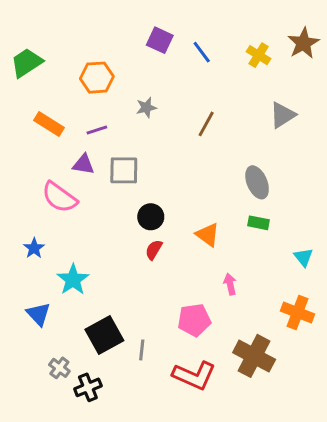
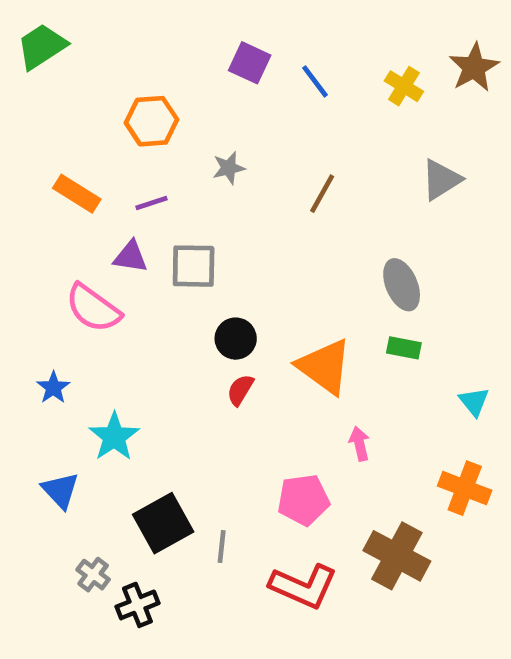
green trapezoid: (27, 63) -> (42, 46), moved
orange triangle: (208, 235) -> (324, 367), size x1.5

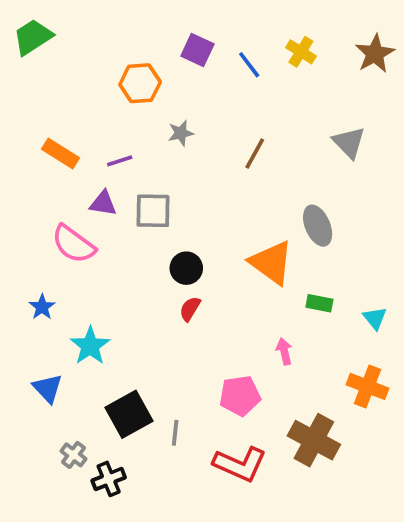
yellow cross: (404, 86) -> (301, 52), moved
orange hexagon: (152, 121) -> (140, 83), moved
gray triangle: (441, 180) -> (349, 142), turned -42
green rectangle: (404, 348) -> (319, 303), moved
orange triangle: (324, 367) -> (271, 263), moved

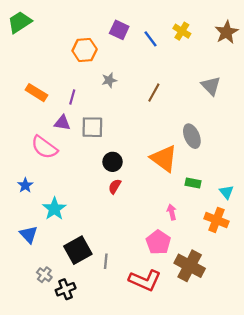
purple line: (120, 161) -> (72, 97), turned -56
orange cross: (368, 386) -> (216, 220), moved
pink pentagon: (240, 396) -> (158, 242), moved, turned -30

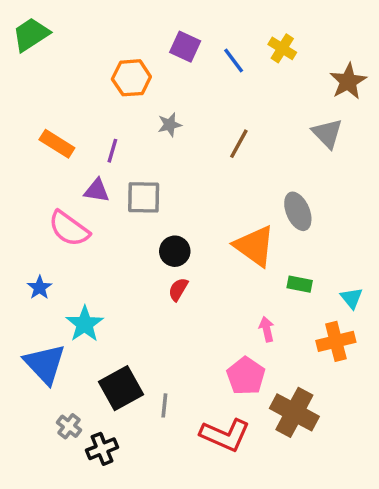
brown star: (227, 32) -> (348, 81), moved
orange cross: (216, 220) -> (336, 341), turned -35
blue triangle: (29, 234) -> (45, 364), size x1.5

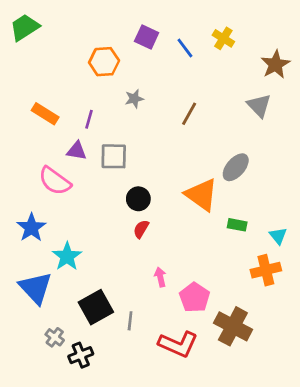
gray ellipse: (298, 211) -> (236, 167), turned 64
blue star: (40, 288) -> (31, 228), size x1.5
pink arrow: (267, 329) -> (160, 277), moved

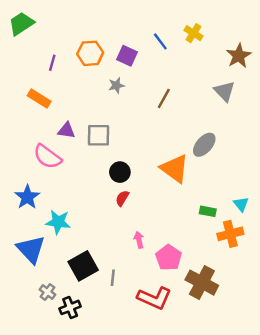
purple square: (147, 37) -> (127, 56), moved
purple line: (89, 119) -> (52, 63), moved
green rectangle: (237, 225) -> (208, 211), moved
cyan star: (67, 256) -> (58, 222), turned -30

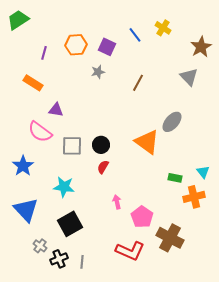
gray square: (99, 135) -> (72, 146), moved
cyan star: (58, 222) -> (64, 187), moved
gray line: (113, 278) -> (82, 262), moved

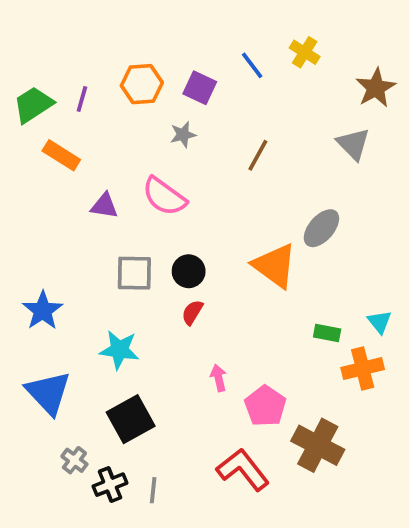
green trapezoid: (18, 20) -> (33, 105), moved
pink semicircle: (40, 132) -> (164, 196), moved
red L-shape: (130, 251) -> (243, 470), turned -152

